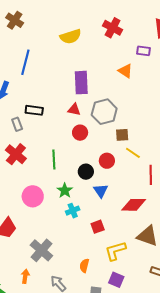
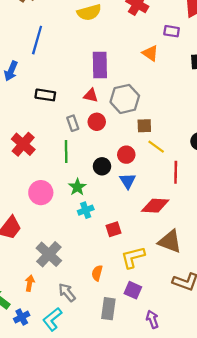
gray rectangle: (17, 124) -> (73, 123), moved
blue triangle: (101, 191) -> (128, 181), moved

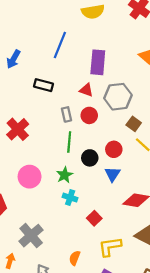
blue line: (37, 40) -> (60, 45), moved
brown square: (144, 126) -> (134, 124), turned 32
green line: (66, 151) -> (69, 142), moved
cyan cross: (86, 210) -> (70, 198), turned 32
red square: (113, 229) -> (94, 218), turned -32

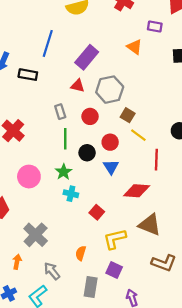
purple rectangle: (98, 62) -> (87, 57), turned 40
black rectangle: (43, 85) -> (28, 75), moved
red circle: (89, 115) -> (90, 116), moved

